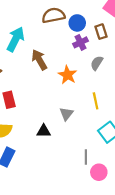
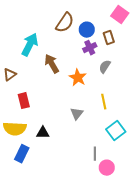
brown semicircle: (53, 15) -> (65, 23), turned 135
black triangle: (44, 131) -> (43, 133), moved

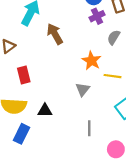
orange star: (78, 78) -> (91, 61), moved
yellow line: (104, 102) -> (113, 76), turned -70
gray line: (95, 154) -> (89, 128), moved

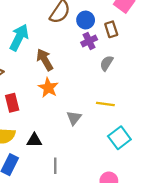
orange star: (91, 61) -> (48, 88), moved
gray line: (89, 128) -> (55, 166), moved

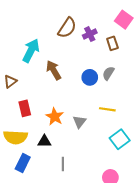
blue circle: (86, 20) -> (90, 77), moved
purple cross: (89, 41) -> (90, 34), moved
orange star: (48, 88) -> (55, 117), moved

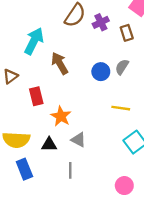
red rectangle: (25, 108) -> (36, 96), moved
gray triangle: (79, 122) -> (78, 140), moved, turned -40
blue rectangle: (23, 163) -> (24, 169), turned -48

